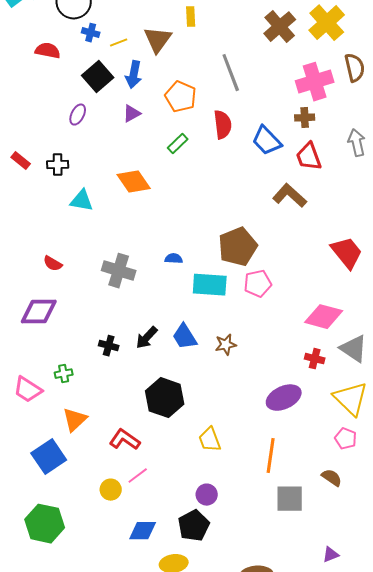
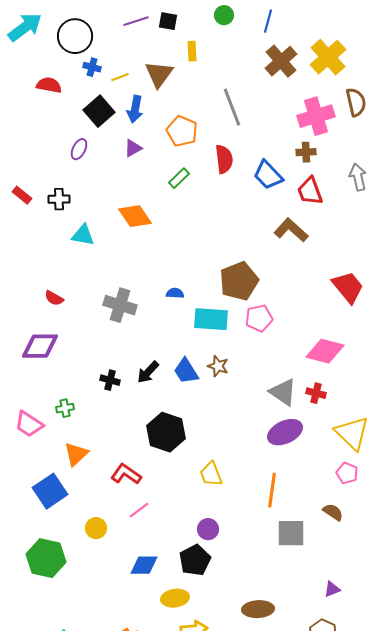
brown star: (226, 345) -> (218, 366), moved, turned 30
gray triangle: (354, 349) -> (283, 392), moved
yellow circle: (111, 490) -> (96, 528), moved

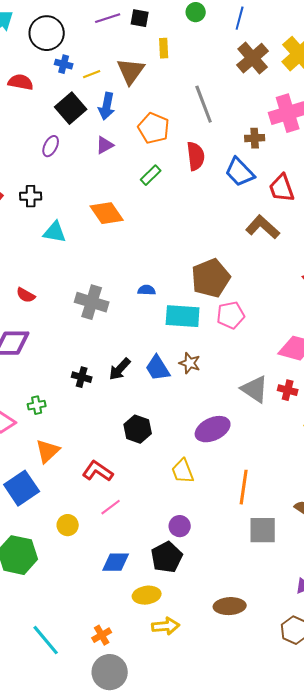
brown cross: (306, 152) -> (255, 138), moved
black hexagon: (166, 432) -> (138, 429), size x0.7
purple ellipse: (285, 432) -> (213, 429), moved

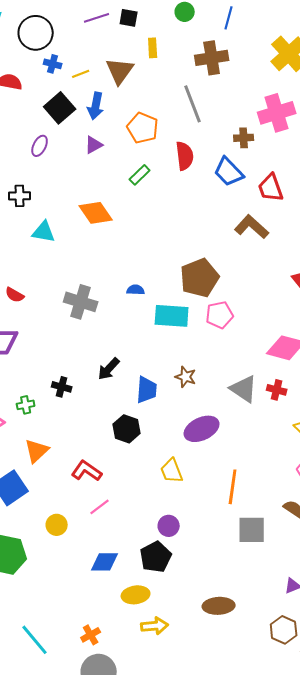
brown cross: (253, 58) -> (212, 58), moved, turned 32
brown star: (190, 363) -> (186, 377), moved
blue trapezoid: (158, 368) -> (147, 390), moved, turned -144
black cross: (82, 377) -> (62, 387), moved

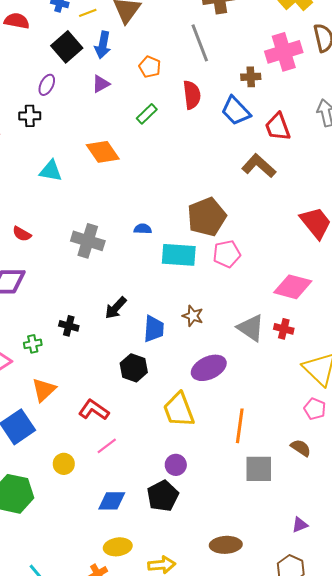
orange pentagon: (143, 128) -> (150, 67), size x0.7
black cross: (20, 196) -> (30, 116), moved
yellow trapezoid: (172, 471) -> (179, 410), size x1.4
yellow ellipse: (136, 595) -> (118, 547), moved

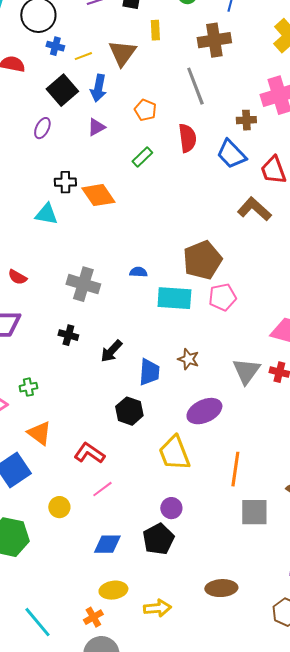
black cross: (30, 116) -> (65, 182), moved
black cross: (69, 326) -> (68, 335), moved
gray triangle: (251, 328) -> (246, 371), turned 32
orange triangle: (44, 390) -> (39, 433), turned -40

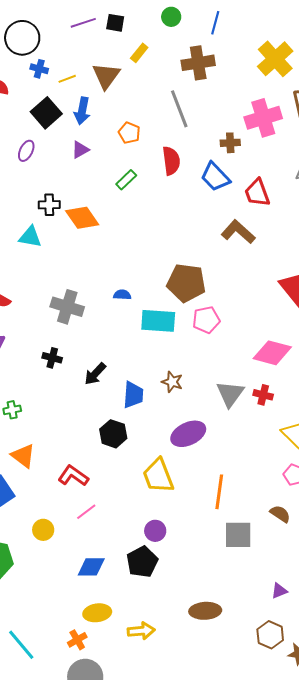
yellow rectangle: (155, 30) -> (139, 53), turned 42
brown pentagon: (202, 260) -> (186, 283), turned 30

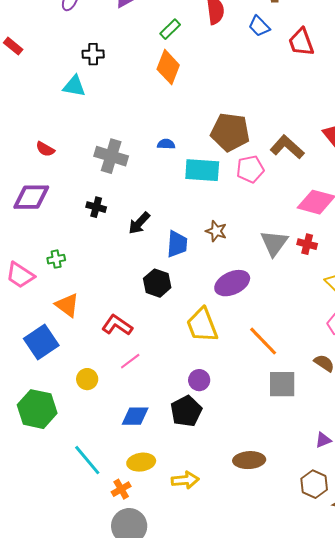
blue trapezoid: (215, 177) -> (259, 26), size x0.7
orange diamond: (82, 218) -> (168, 67), moved, turned 56
brown L-shape: (238, 232) -> (287, 147), moved
orange line: (219, 492) -> (263, 341), turned -52
cyan line: (21, 645) -> (87, 460), moved

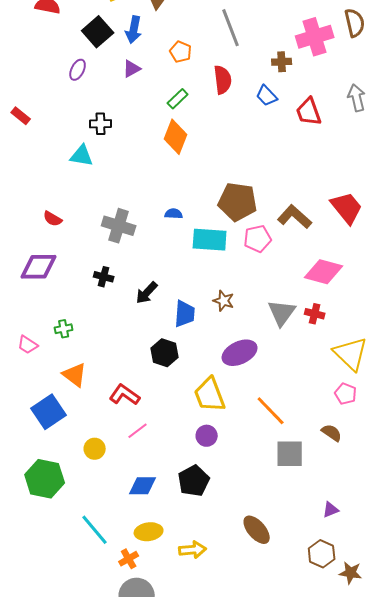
pink trapezoid: (20, 275) -> (28, 345), size x0.7
purple circle: (199, 380) -> (207, 436), moved
brown ellipse: (249, 460) -> (257, 530), turned 52

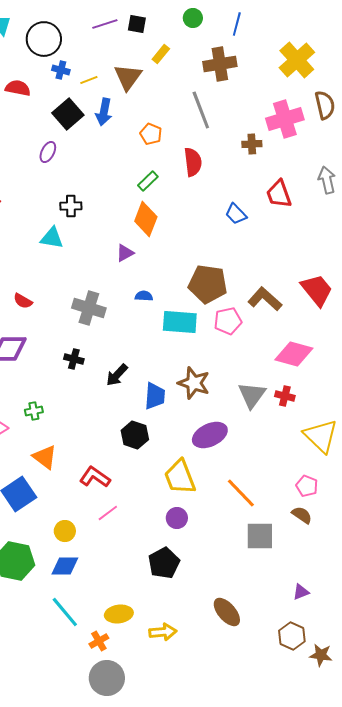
purple triangle: (132, 69) -> (125, 253), moved
blue trapezoid: (267, 96) -> (236, 214), moved
brown star: (224, 301) -> (194, 383), size x1.5
pink pentagon: (346, 394) -> (307, 486), moved
blue diamond: (143, 486) -> (65, 566), moved

